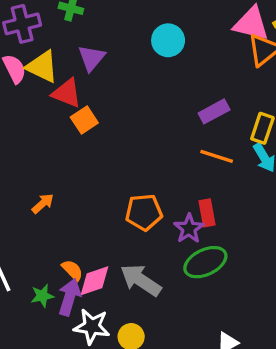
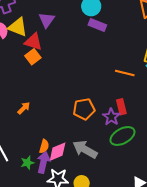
purple rectangle: (214, 111) -> (97, 25), moved, turned 54
orange square: (84, 120) -> (33, 57), moved
orange semicircle: (72, 270) -> (44, 146), turned 64

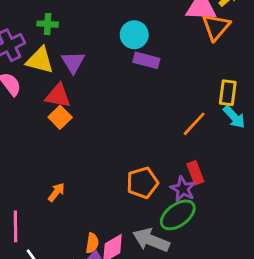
yellow triangle: (18, 27) -> (40, 60), moved
orange line: (125, 73) -> (194, 124), turned -54
green ellipse: (122, 136) -> (178, 215), moved

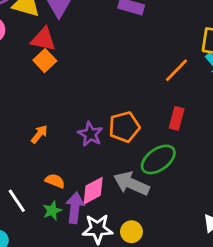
red rectangle: (195, 173) -> (177, 118), turned 35
purple star: (183, 189) -> (90, 134), moved
orange semicircle: (92, 243) -> (55, 181), moved, turned -78

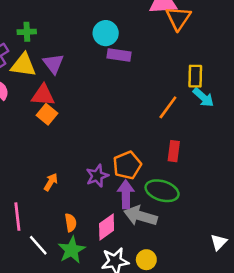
purple star: (90, 134) -> (97, 176), turned 30
green ellipse: (158, 159) -> (162, 191), turned 60
orange semicircle: (55, 181) -> (71, 223), turned 66
purple arrow: (75, 208) -> (126, 194), moved
green star: (52, 211) -> (72, 250), size x1.5

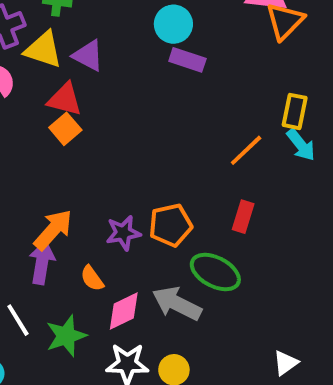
purple triangle: (53, 64) -> (88, 56), turned -35
orange arrow: (51, 182) -> (53, 230), size x1.6
purple arrow: (126, 194) -> (42, 262), moved
orange semicircle: (71, 223) -> (92, 278), moved, turned 144

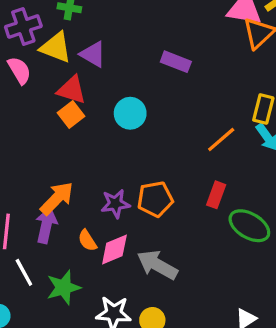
cyan circle: (173, 24) -> (130, 113), moved
green ellipse: (215, 272) -> (249, 226), moved
pink diamond: (124, 311) -> (114, 249), moved

